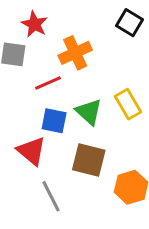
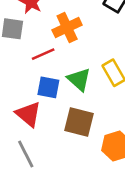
gray line: (51, 196) -> (26, 154), moved

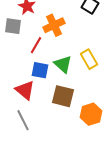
red line: (43, 54) -> (36, 45), turned -36

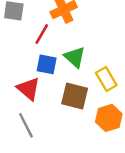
yellow rectangle: (89, 59) -> (106, 79), moved

